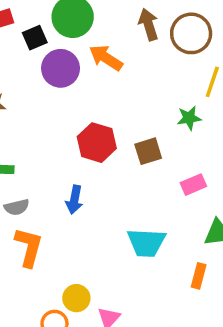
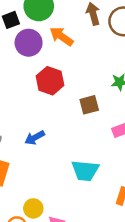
red hexagon: (97, 143) -> (50, 81), moved
blue arrow: (74, 200) -> (35, 138), turned 48

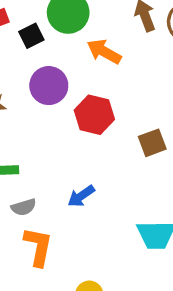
purple circle: (29, 43) -> (49, 86), moved

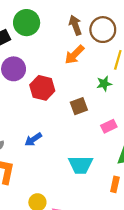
orange arrow: (104, 52) -> (74, 55), moved, turned -75

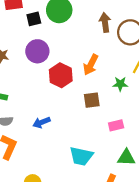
orange arrow: (74, 55) -> (91, 65), moved, turned -30

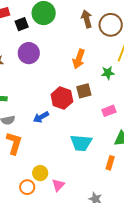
red hexagon: (61, 75) -> (62, 98), moved

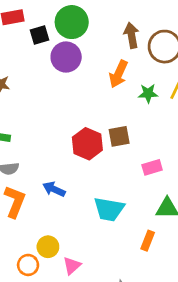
purple circle: (29, 53) -> (66, 57), moved
orange arrow: (79, 59) -> (118, 74), moved
green star: (108, 73) -> (148, 93), moved
blue arrow: (41, 117) -> (54, 189), moved, turned 49

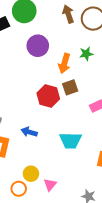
purple circle: (66, 57) -> (38, 46), moved
orange arrow: (118, 74) -> (64, 63), moved

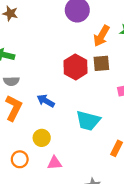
yellow circle: (31, 174) -> (42, 138), moved
pink triangle: (50, 185) -> (55, 163), turned 32

